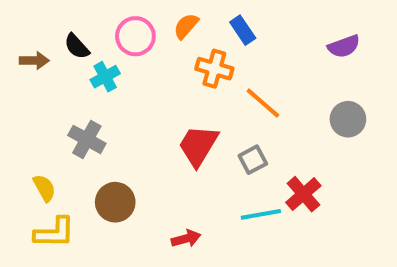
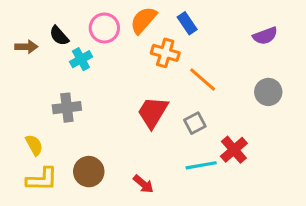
orange semicircle: (186, 26) -> (143, 20), size x1.4
gray cross: (87, 139) -> (67, 108), turned -36
brown circle: (115, 202) -> (89, 172), moved
red arrow: (186, 239) -> (143, 184), turned 55

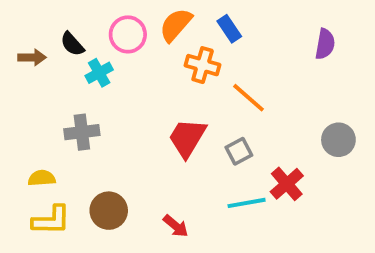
purple semicircle: (265, 36) -> (325, 44), turned -60
gray circle: (268, 92) -> (338, 140), moved
yellow semicircle: (34, 145) -> (42, 178), turned -65

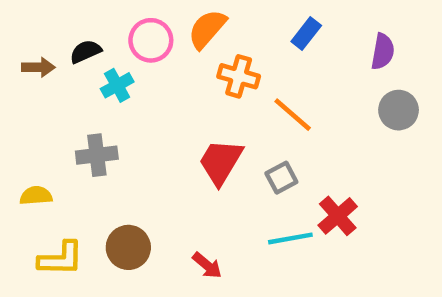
blue rectangle: (229, 29) -> (306, 34), moved, turned 72
black semicircle: (72, 44) -> (86, 52), turned 108
gray circle: (338, 140) -> (399, 110), moved
yellow semicircle: (42, 178) -> (36, 196), moved

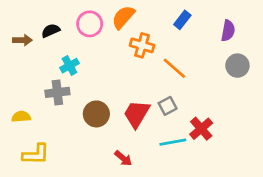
cyan cross: (117, 85) -> (69, 66), moved
red trapezoid: (221, 162) -> (137, 114), moved
brown circle: (128, 247) -> (96, 114), moved

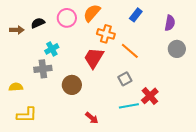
red trapezoid: (137, 114) -> (94, 58), moved

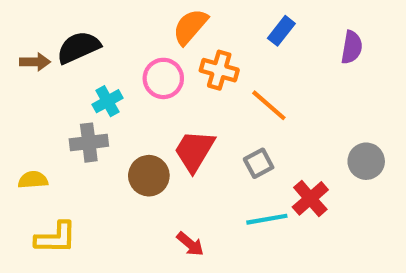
pink circle: (67, 18) -> (163, 78), moved
black semicircle: (38, 23) -> (78, 47), size x1.5
gray circle: (177, 49) -> (366, 161), moved
red trapezoid: (94, 58) -> (194, 151), moved

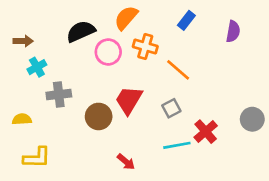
black semicircle: (78, 47) -> (81, 31), moved
cyan cross: (107, 101) -> (37, 67), moved
gray circle: (366, 161) -> (252, 119), moved

